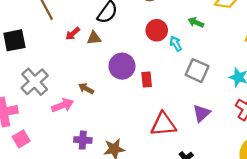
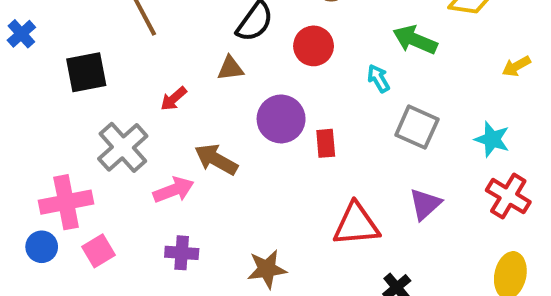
green arrow: (196, 22) -> (415, 40), size x1.5
red circle: (157, 30) -> (314, 46), moved
red arrow: (73, 34) -> (174, 99), moved
brown arrow: (86, 88) -> (216, 160), size x1.5
purple cross: (83, 140) -> (182, 253), moved

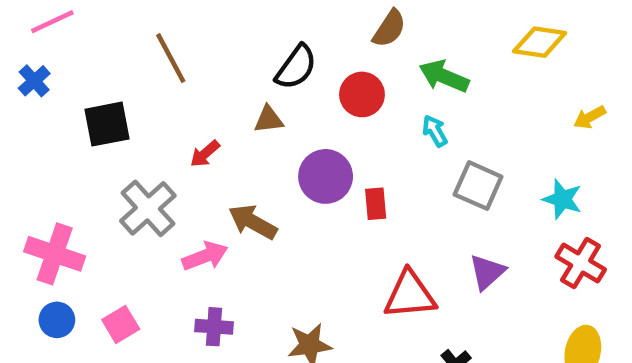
green arrow: (415, 40) -> (444, 76), moved
pink cross: (66, 202) -> (55, 254), moved, turned 30

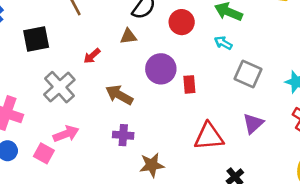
cyan arrow: (435, 131) -> (223, 43), turned -30
pink arrow: (205, 256) -> (66, 134), moved
pink square: (121, 324) -> (44, 153), turned -30
purple cross: (214, 327) -> (123, 135), moved

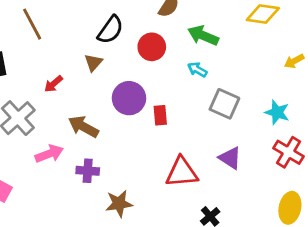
brown triangle: (128, 36) -> (93, 63), turned -42
purple triangle: (253, 123) -> (230, 158), turned -45
pink arrow: (66, 134) -> (49, 154), moved

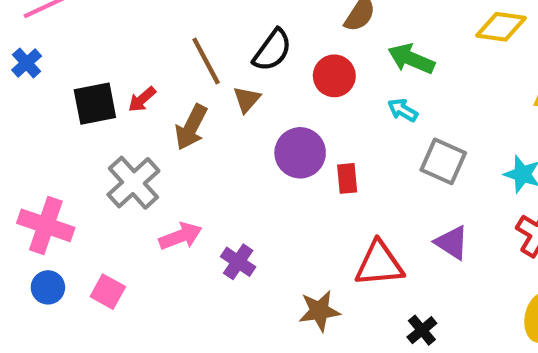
brown line: (32, 24) -> (206, 61), moved
red arrow: (53, 84) -> (142, 99), moved
brown arrow: (83, 127) -> (191, 127), moved, turned -92
purple cross: (88, 171) -> (238, 262), turned 30
brown star: (119, 204) -> (319, 311), moved

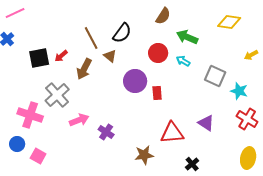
red circle: (334, 76) -> (158, 53), moved
brown triangle: (247, 99) -> (110, 56), turned -32
gray square: (443, 161) -> (215, 76), moved
pink cross: (46, 225) -> (30, 115), moved
pink square: (108, 292) -> (38, 156), moved

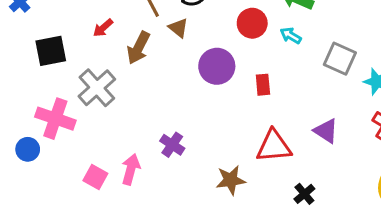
black square: (39, 58) -> (51, 51), moved
red rectangle: (157, 93) -> (263, 85), moved
pink arrow: (79, 120) -> (131, 169), moved, turned -54
blue circle: (17, 144) -> (28, 149), moved
pink square: (38, 156) -> (95, 177), moved

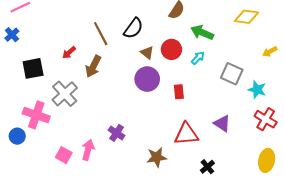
brown triangle: (178, 28) -> (147, 53), moved
cyan arrow: (291, 36) -> (198, 58), turned 104

